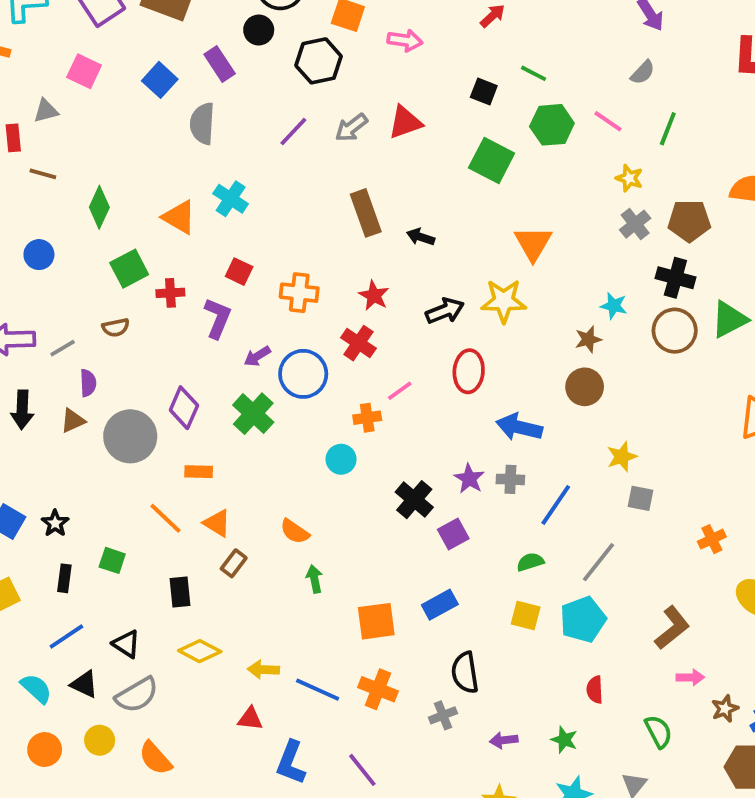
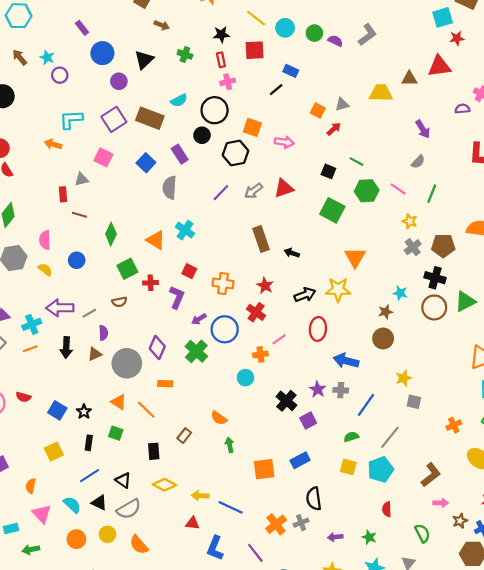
orange triangle: (217, 523) -> (119, 402), moved
orange cross: (378, 689) -> (276, 524), moved, turned 30

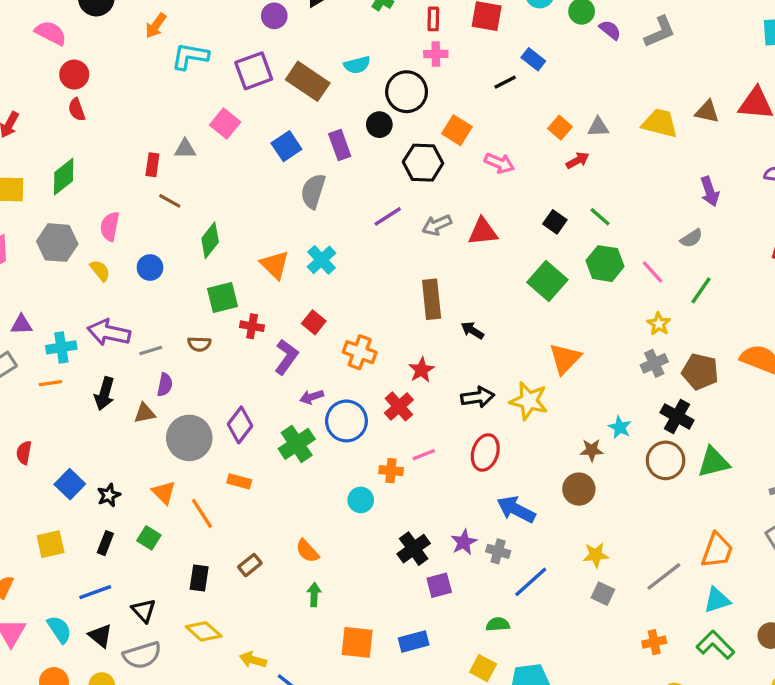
orange arrow: (53, 144) -> (156, 26), moved, turned -84
red semicircle: (23, 397) -> (24, 453), turned 72
gray line: (390, 437) -> (664, 576), moved

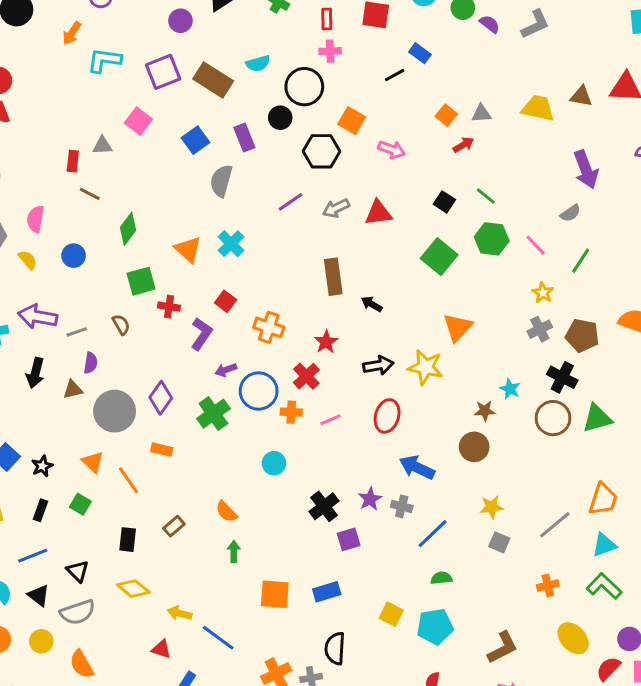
purple arrow: (710, 191) -> (586, 170), size x1.4
brown semicircle: (199, 344) -> (121, 325), turned -120
orange cross: (391, 471) -> (291, 412), moved
green semicircle: (498, 624) -> (441, 578), moved

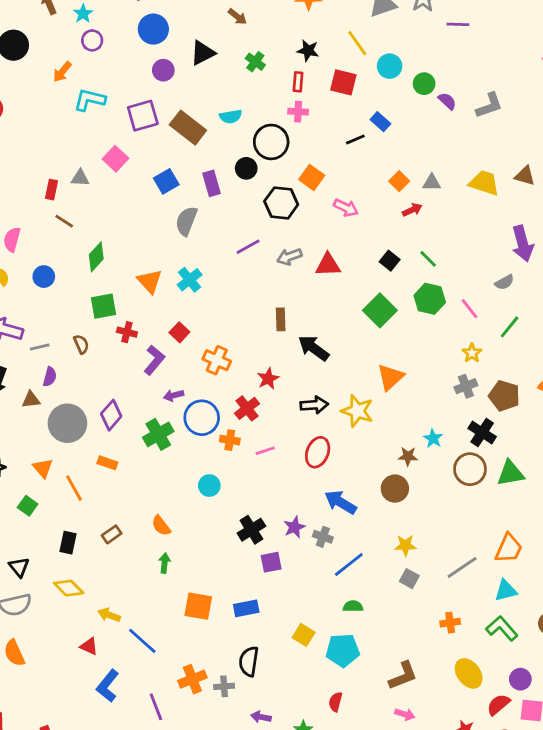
brown rectangle: (333, 277) -> (281, 319), size x0.7
black arrow: (372, 304) -> (314, 348), size x1.6

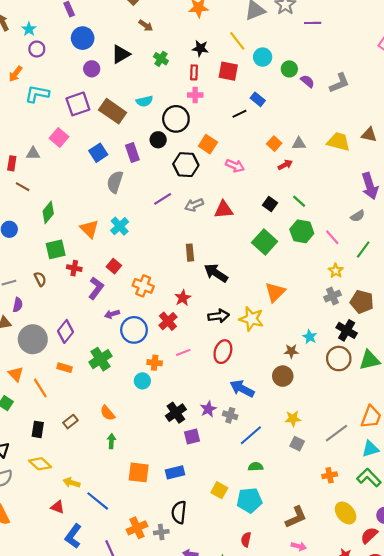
green cross: (158, 434) -> (100, 359), moved
orange cross: (230, 440) -> (155, 363), moved

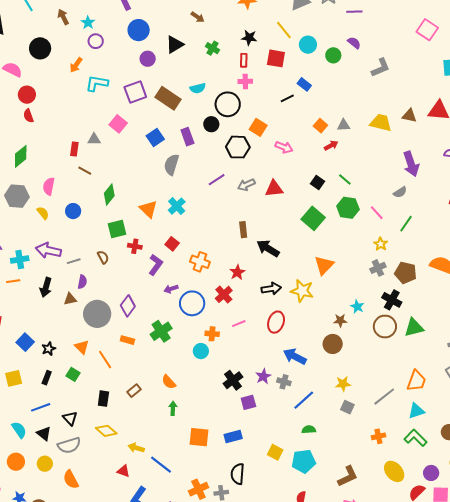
purple semicircle: (307, 81) -> (354, 43), moved

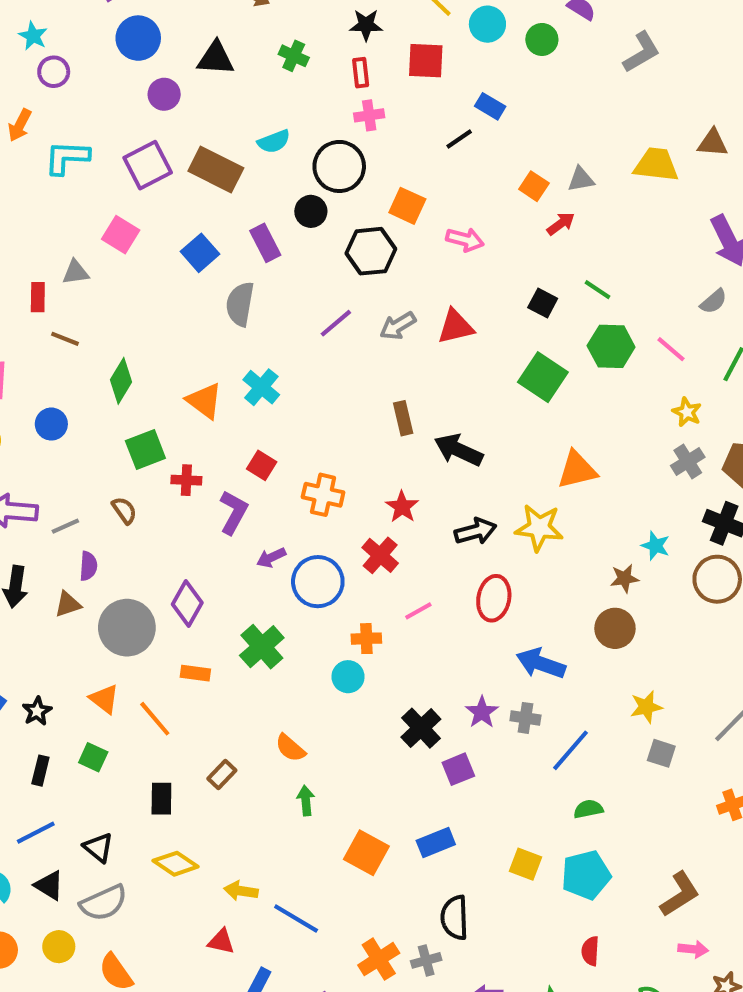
black triangle: (175, 45) -> (216, 58), turned 42
orange triangle: (324, 265) -> (577, 470), turned 40
orange square: (199, 437) -> (366, 853), turned 30

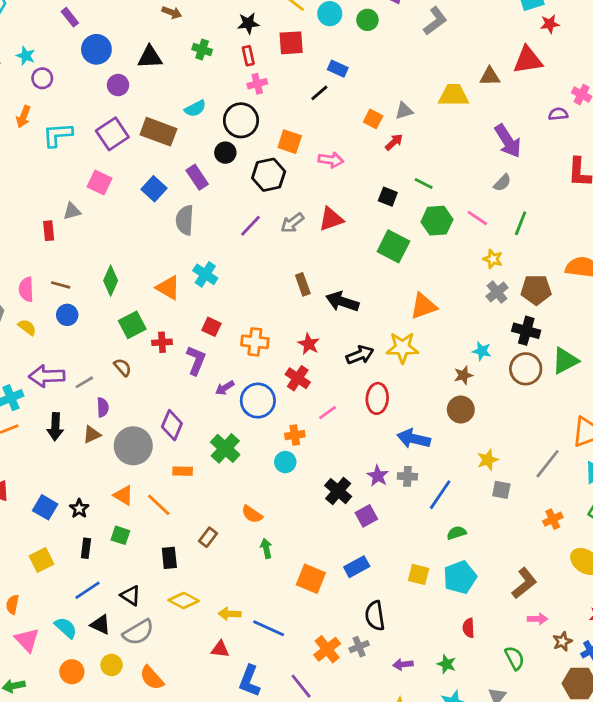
brown line: (65, 339) -> (61, 285), moved

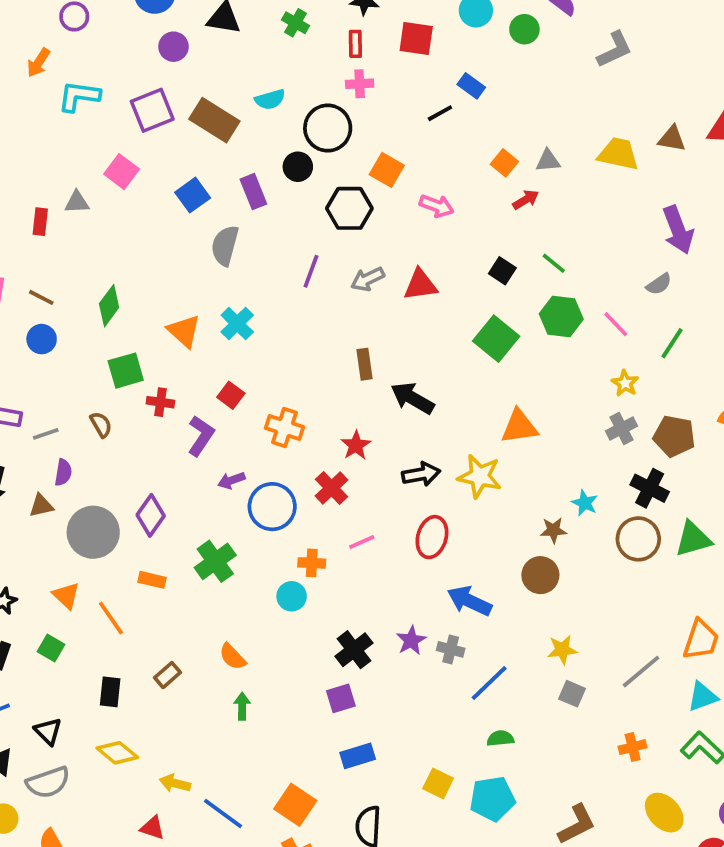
purple line: (251, 226) -> (311, 271), turned -35
purple square: (366, 516) -> (341, 698), moved
orange square: (311, 579) -> (295, 805), moved

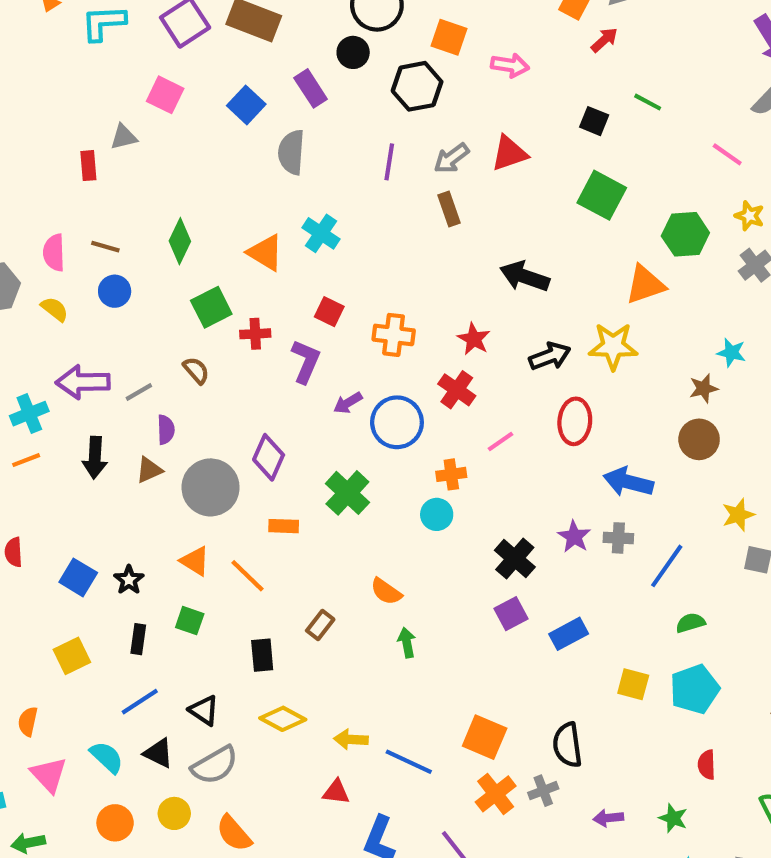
green hexagon: (561, 316) -> (685, 234), moved
brown rectangle: (364, 364) -> (449, 209), moved
blue rectangle: (358, 756) -> (569, 634), moved

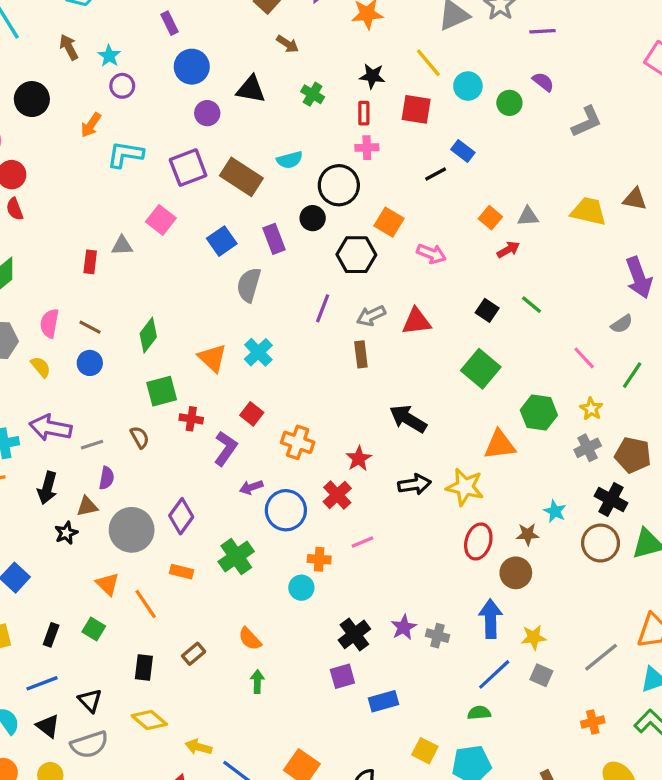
red ellipse: (575, 421) -> (478, 542), moved
blue arrow: (628, 482) -> (491, 619), moved, turned 63
blue line: (667, 566) -> (494, 674), moved
black star: (129, 580) -> (66, 533), moved

